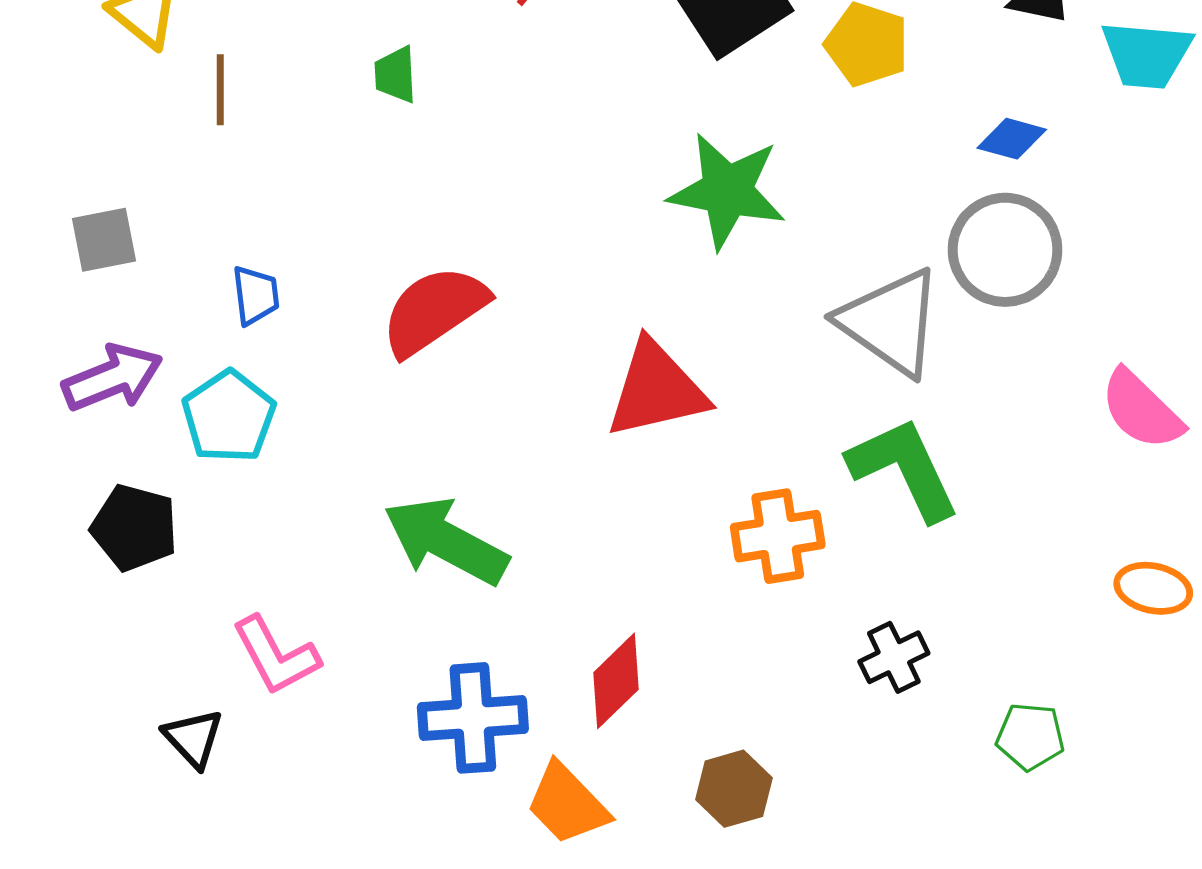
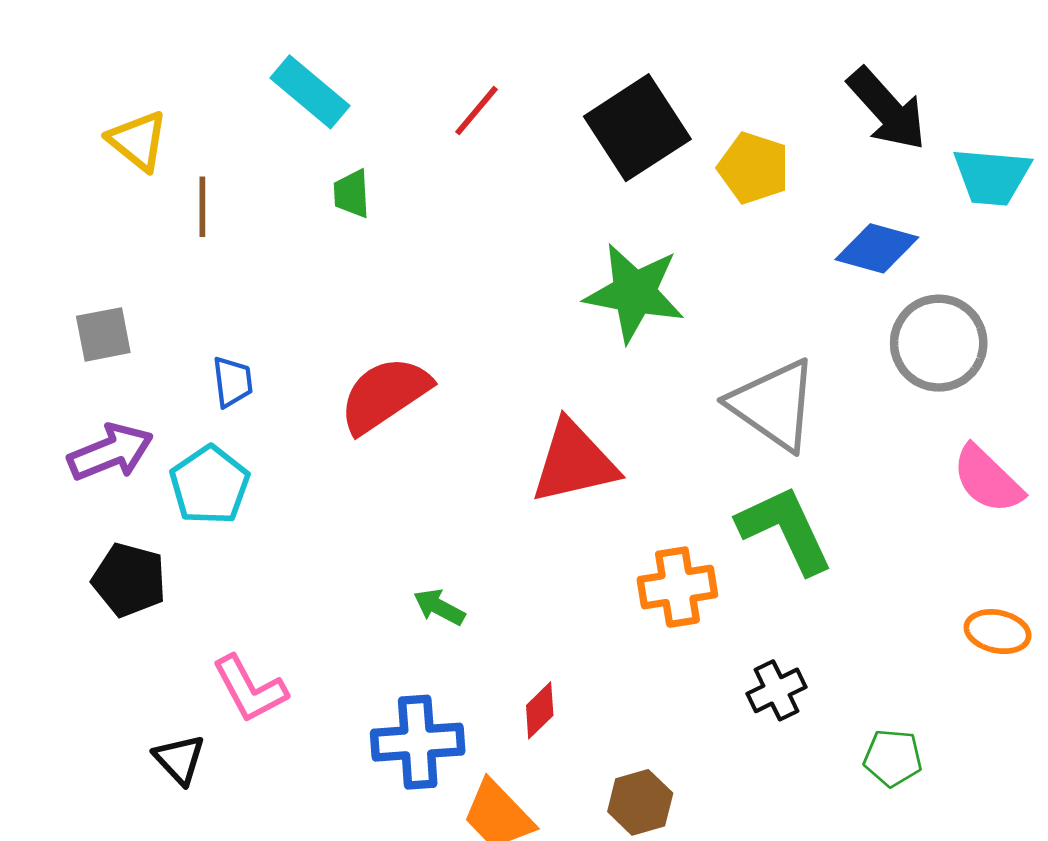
blue diamond: (1012, 139) -> (877, 248), size x1.4
gray circle: (1005, 250) -> (939, 343), moved
green arrow: (446, 541) -> (439, 607), moved, size x0.5
red diamond: (616, 681) -> (540, 710), size x0.7

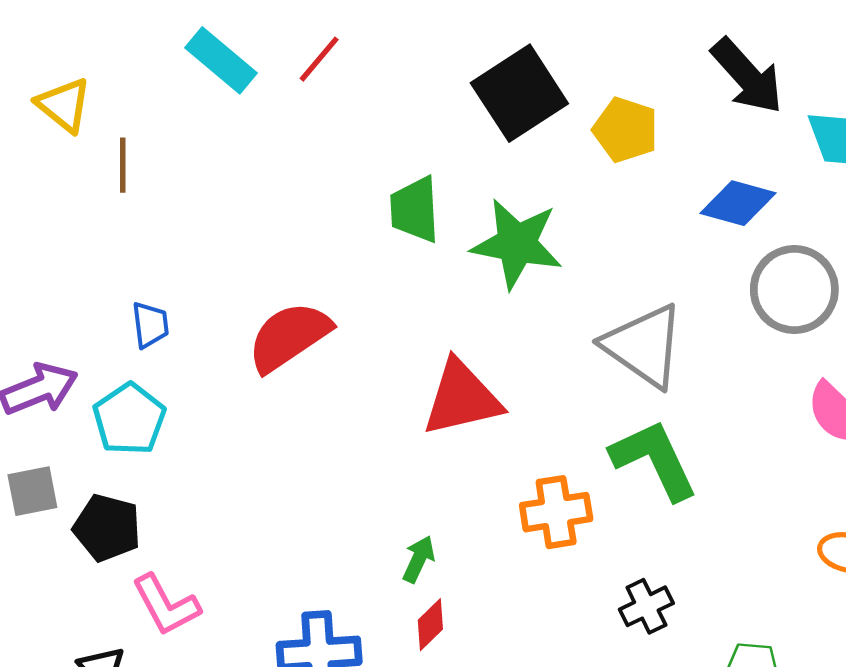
red line: (477, 111) -> (319, 59), moved
green trapezoid: (352, 194) -> (415, 210), moved, size x1.5
gray square: (103, 334) -> (32, 491), moved
black pentagon: (129, 580) -> (107, 528), moved
green arrow: (439, 607) -> (419, 559), moved, turned 87

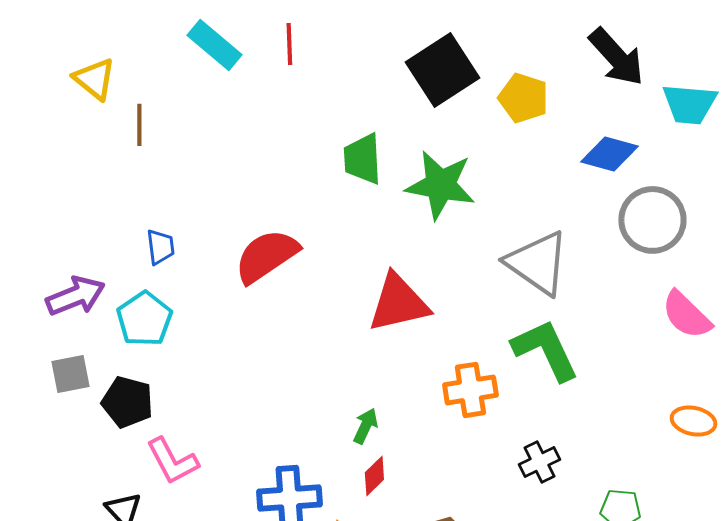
red line: (319, 59) -> (289, 44), turned -42

